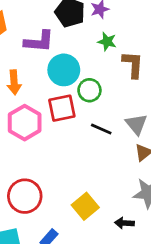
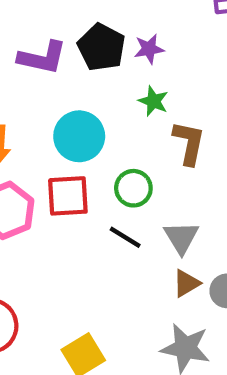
purple L-shape: (39, 41) -> (42, 58), moved
green circle: (89, 90) -> (133, 188), moved

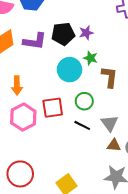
black pentagon: (101, 47) -> (63, 34), turned -30
cyan circle: (79, 136) -> (69, 70), moved
brown triangle: (186, 283) -> (114, 145), turned 40

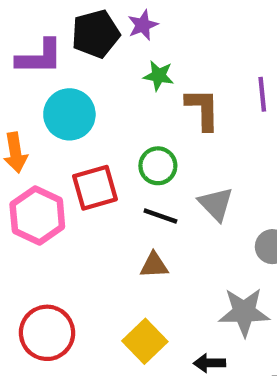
cyan circle: (69, 70) -> (69, 114), moved
brown triangle: (114, 145) -> (154, 265), moved

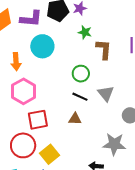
red square: (95, 188) -> (38, 120), moved
yellow square: (145, 341) -> (50, 154), moved

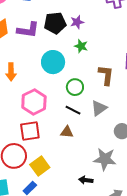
cyan circle: (42, 46) -> (53, 62), moved
brown L-shape: (104, 49) -> (106, 75), moved
pink hexagon: (23, 91) -> (34, 102), moved
gray triangle: (106, 93) -> (99, 108), turned 30

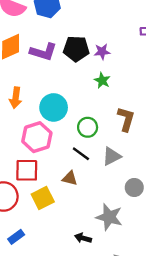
cyan circle: (53, 62) -> (54, 107), moved
yellow square: (40, 166) -> (43, 198), moved

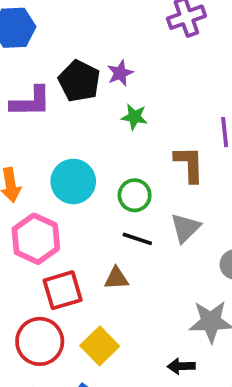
black pentagon: (76, 49) -> (79, 81), turned -30
pink hexagon: (37, 137) -> (36, 239), moved
brown triangle: (70, 178) -> (116, 278), moved
yellow square: (43, 198) -> (100, 346), moved

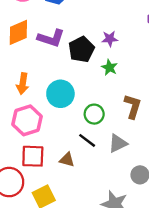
black pentagon: (79, 81) -> (81, 49), moved

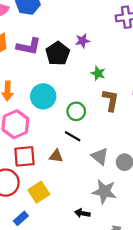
green star: (109, 68) -> (98, 73), moved
gray triangle: (118, 143) -> (100, 156), moved, turned -48

